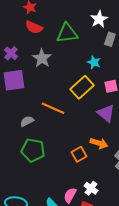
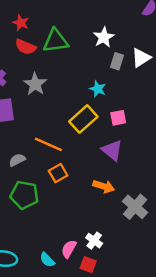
green triangle: (67, 33) -> (56, 41), moved
orange square: (79, 154) -> (58, 173), moved

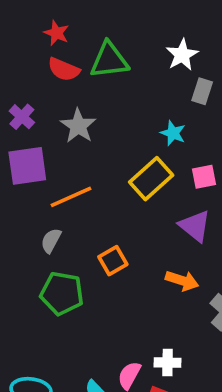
orange line: (48, 144) -> (71, 197), moved, turned -48
gray semicircle: (17, 160) -> (51, 241), turned -35
white cross: (94, 241) -> (168, 363), turned -35

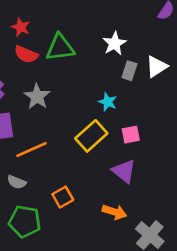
gray semicircle: (51, 241) -> (17, 182), turned -96

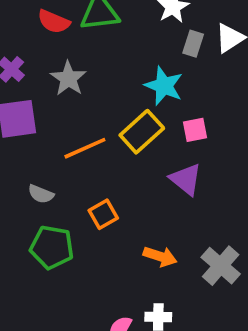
cyan star: (108, 102) -> (164, 86), size x1.5
orange line: (32, 149) -> (85, 148), moved
orange arrow: (114, 212) -> (160, 256), moved

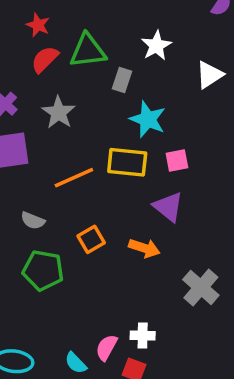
red semicircle: (54, 22) -> (45, 59), turned 112
gray rectangle: (193, 44) -> (122, 80), moved
yellow rectangle: (142, 132) -> (127, 162), turned 48
orange arrow: (160, 256) -> (144, 248), moved

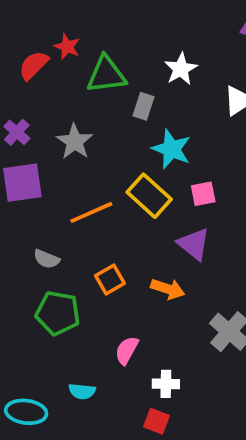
red star: (38, 25) -> (67, 47), moved
red semicircle: (45, 59) -> (34, 65), moved
yellow rectangle: (127, 162) -> (149, 196), turned 36
pink semicircle: (107, 348) -> (127, 350), moved
cyan semicircle: (76, 363) -> (82, 391), moved, turned -40

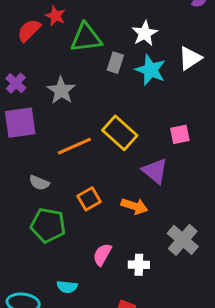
cyan star: (171, 149) -> (151, 70), moved
pink square: (203, 194) -> (180, 134), moved
white cross: (166, 384) -> (139, 265), moved

